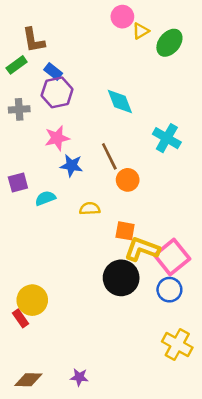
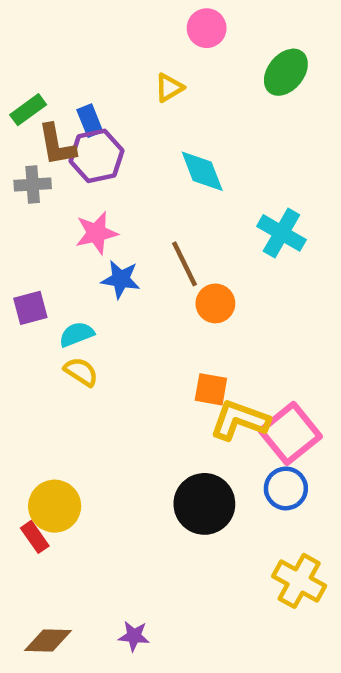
yellow triangle: (141, 31) -> (169, 88), moved
brown L-shape: (34, 40) -> (57, 145), moved
blue rectangle: (53, 71) -> (90, 121), turned 30
yellow semicircle: (90, 209) -> (81, 372), moved, turned 36
black circle: (121, 278) -> (204, 504), moved

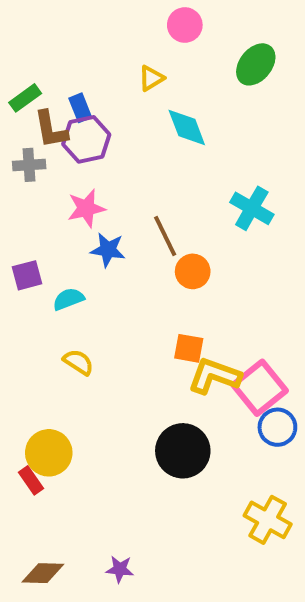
cyan diamond: (202, 171) -> (187, 128), moved
yellow semicircle: (81, 372) -> (78, 362), moved
blue circle: (286, 488) -> (277, 427), moved

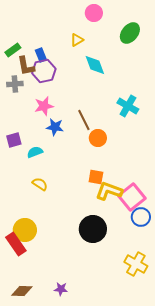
red rectangle: (31, 480) -> (16, 244), size x1.6

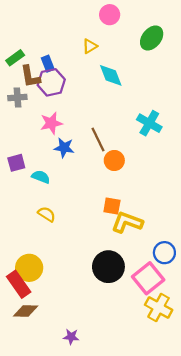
cyan semicircle: (35, 152) -> (41, 177), turned 42
pink square: (132, 197) -> (148, 278), moved
brown diamond: (22, 291) -> (26, 311), moved

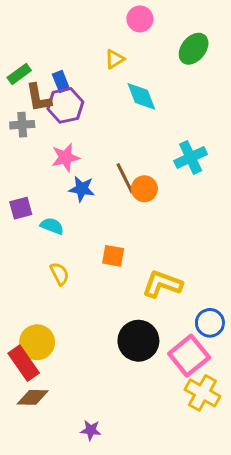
cyan cross: (149, 123) -> (191, 157), turned 35
orange circle: (114, 161) -> (144, 189), moved
orange square: (112, 206) -> (113, 256), moved
yellow semicircle: (47, 214) -> (59, 274), turned 30

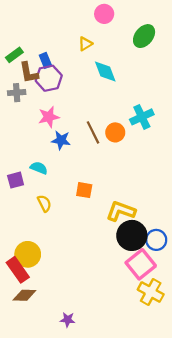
orange circle: (144, 189) -> (115, 132), moved
purple square: (21, 208) -> (16, 180), moved
black circle: (138, 341) -> (132, 235), moved

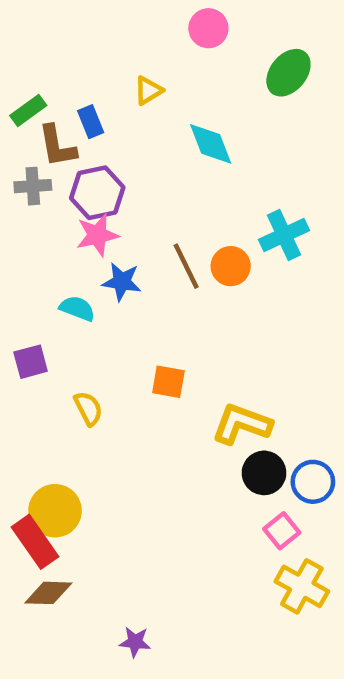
yellow triangle: (85, 44) -> (148, 90), moved
purple hexagon: (49, 78) -> (97, 193), moved
cyan semicircle: (39, 168) -> (77, 308), moved
black circle: (132, 235) -> (264, 473), size x0.7
pink square: (141, 264) -> (282, 531), size x0.6

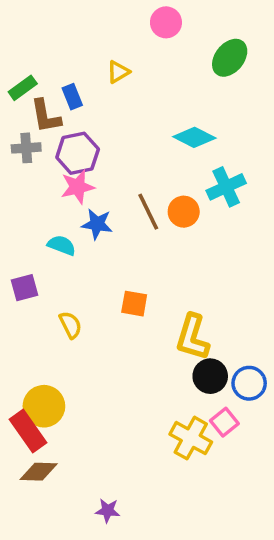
cyan diamond: (211, 144) -> (194, 137), moved, turned -42
yellow L-shape: (242, 424) -> (193, 337), turned -93
yellow cross: (302, 586) -> (191, 438), moved

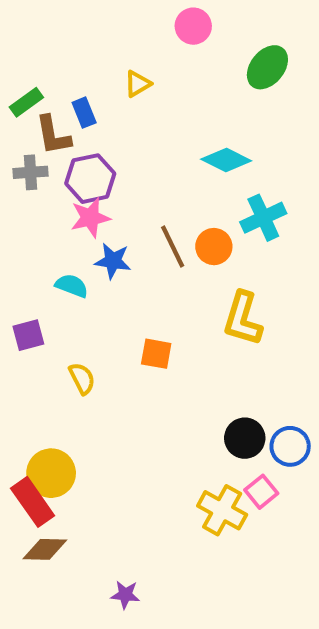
yellow L-shape: (193, 337) -> (243, 319), moved

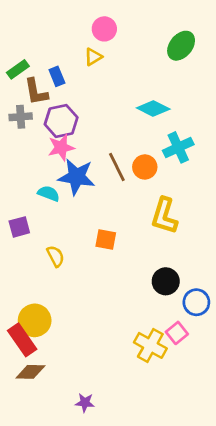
pink circle: (193, 26) -> (104, 29), moved
blue star: (113, 261) -> (76, 177), size x1.5
black circle: (245, 438) -> (166, 281), moved

